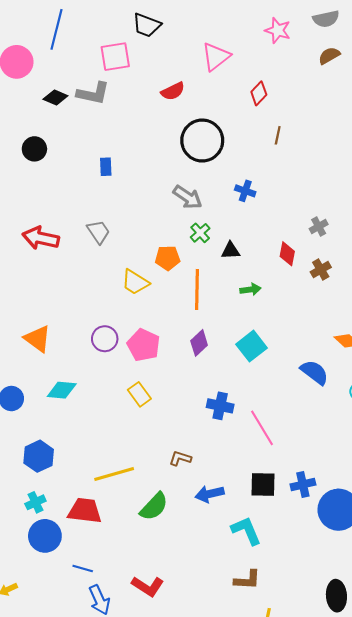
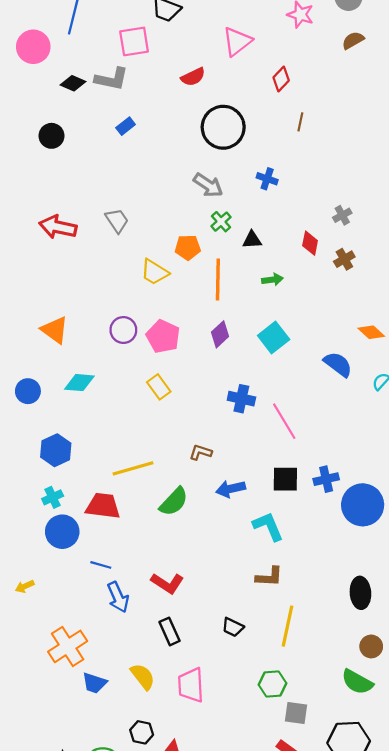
blue rectangle: (106, 167) -> (126, 126), moved, turned 54

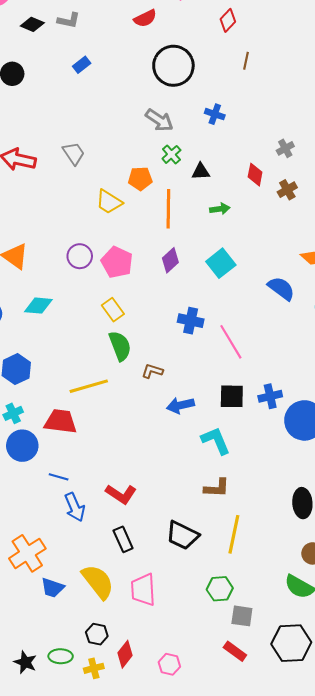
gray L-shape: (112, 79) -> (69, 20), size x0.7
green semicircle: (174, 502) -> (120, 346), moved, turned -64
black trapezoid: (233, 627) -> (182, 535), size x1.6
yellow semicircle: (143, 677) -> (98, 582), size x1.4

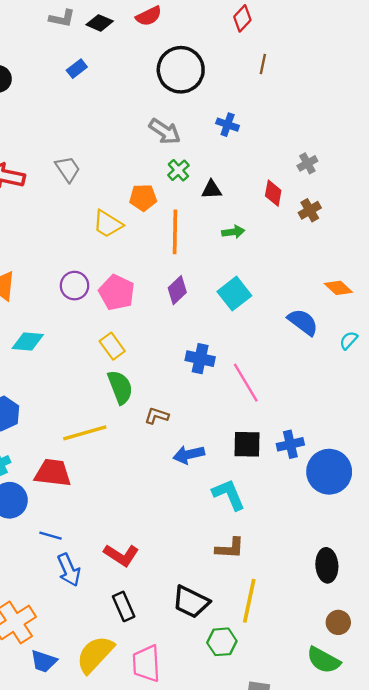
black diamond: (32, 24) -> (100, 23), moved
yellow semicircle: (98, 582) -> (95, 654), turned -99
green hexagon: (220, 589) -> (222, 642), moved

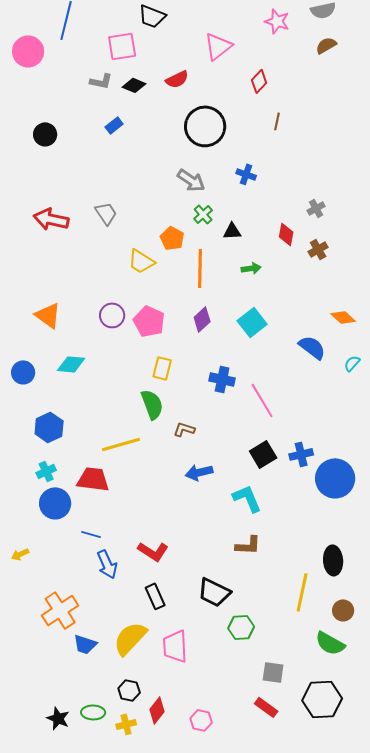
orange pentagon: (143, 198) -> (172, 238), turned 30
yellow rectangle: (112, 346) -> (162, 368), moved, turned 50
black square: (247, 444) -> (263, 454), turned -32
blue arrow: (189, 455) -> (199, 472), moved
yellow line: (249, 601) -> (302, 592), moved

